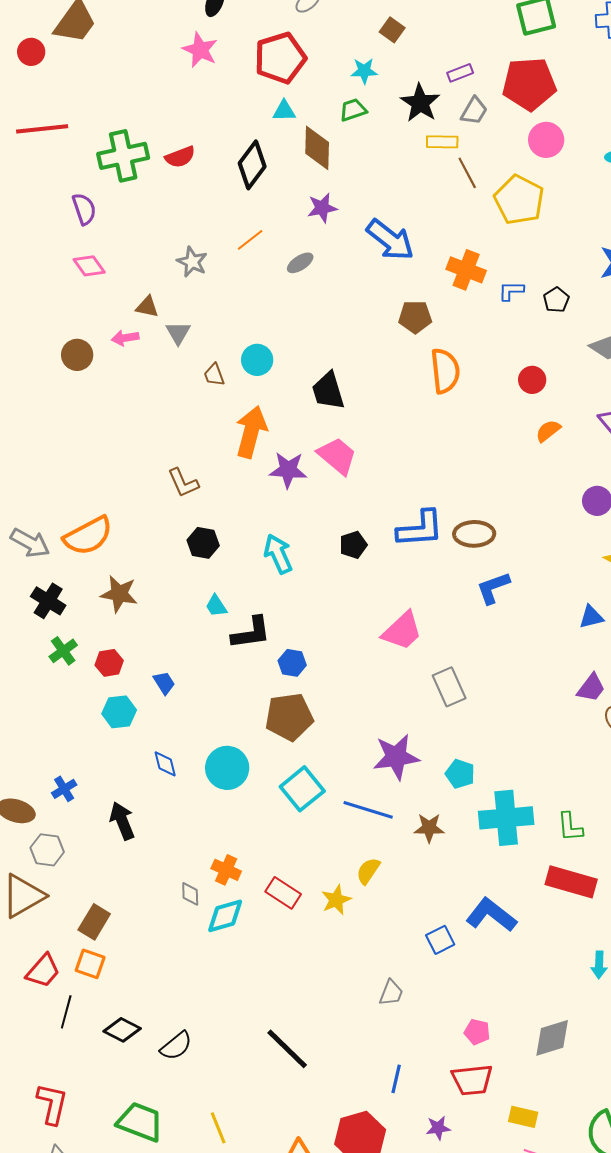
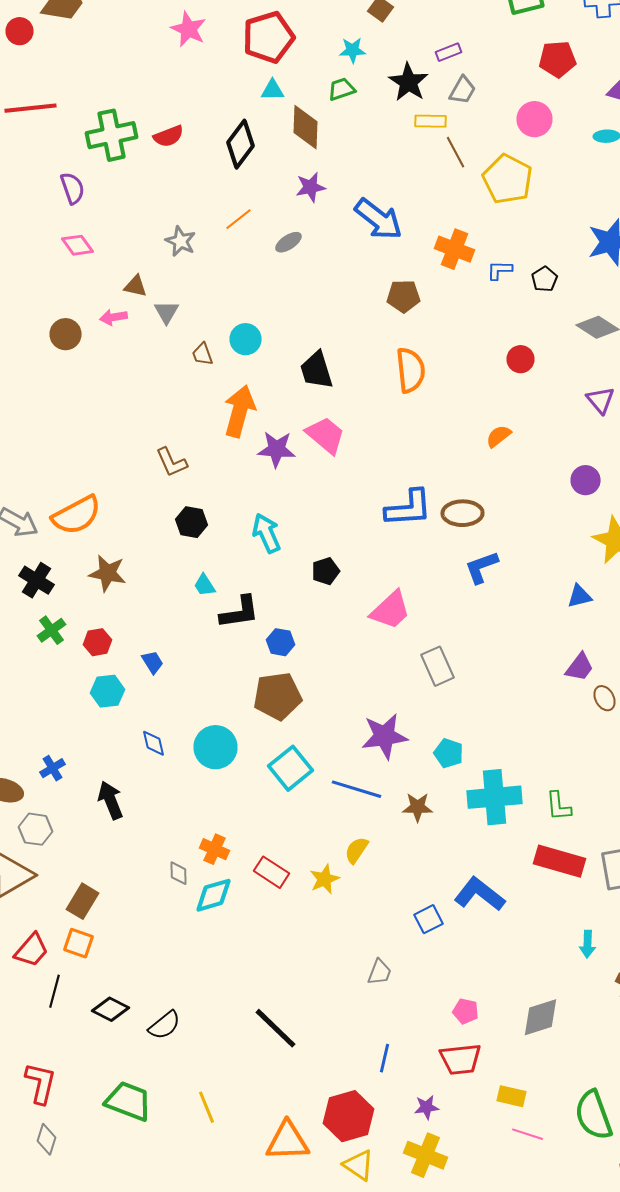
red pentagon: (529, 84) -> (558, 59), moved, size x0.7
orange semicircle: (445, 371) -> (410, 370), moved
orange semicircle: (548, 431) -> (498, 436), moved
black pentagon: (353, 545) -> (326, 571), moved

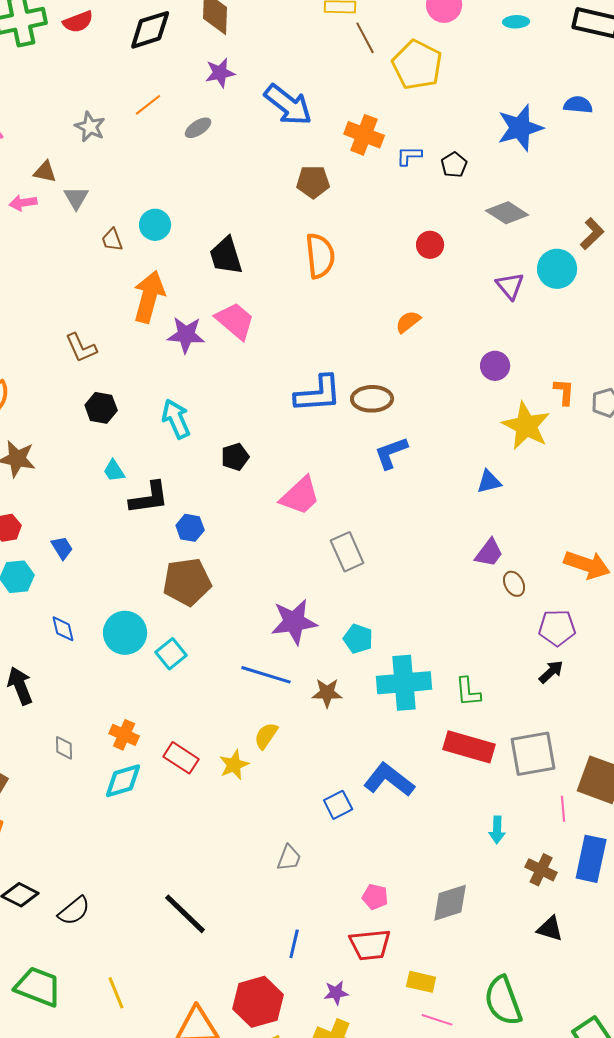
black diamond: (240, 144) -> (150, 30), turned 36
cyan square: (290, 768) -> (171, 654), moved, size x0.7
gray diamond: (178, 873) -> (64, 748), moved

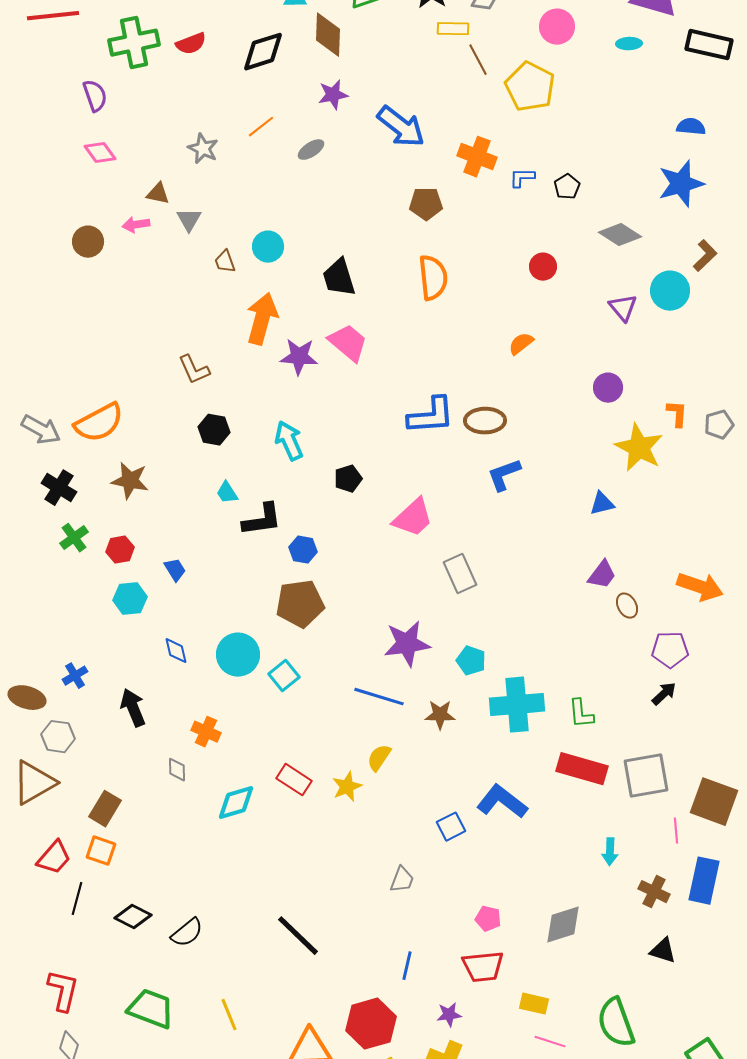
blue star: (520, 128) -> (681, 184), moved
orange cross: (124, 735) -> (206, 732), moved

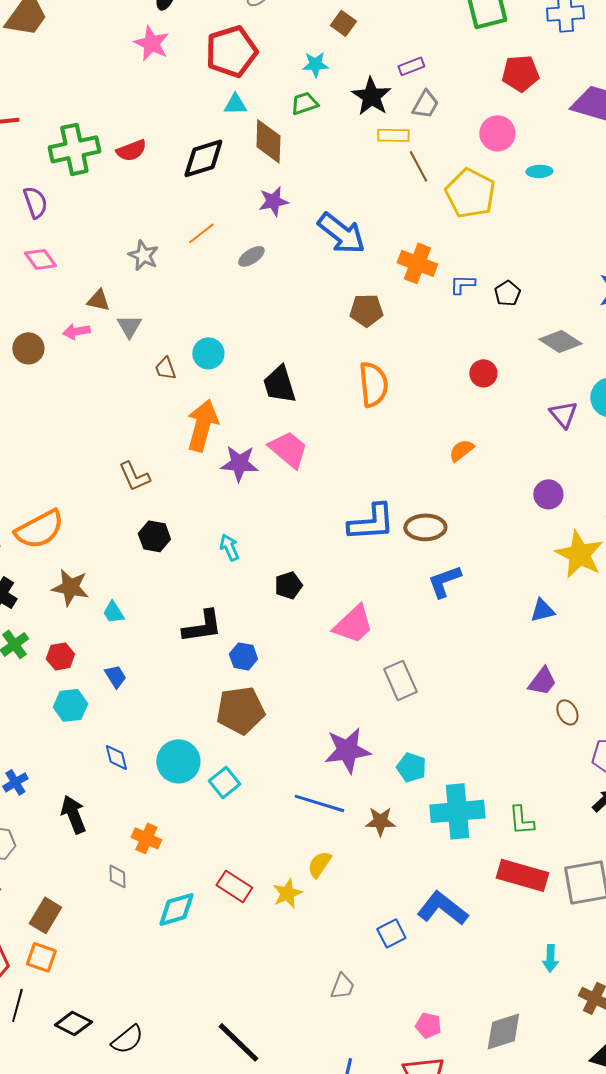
cyan ellipse: (629, 44) -> (539, 171), moved
cyan arrow: (289, 441) -> (229, 547), size x0.7
cyan trapezoid: (227, 493) -> (113, 612), moved

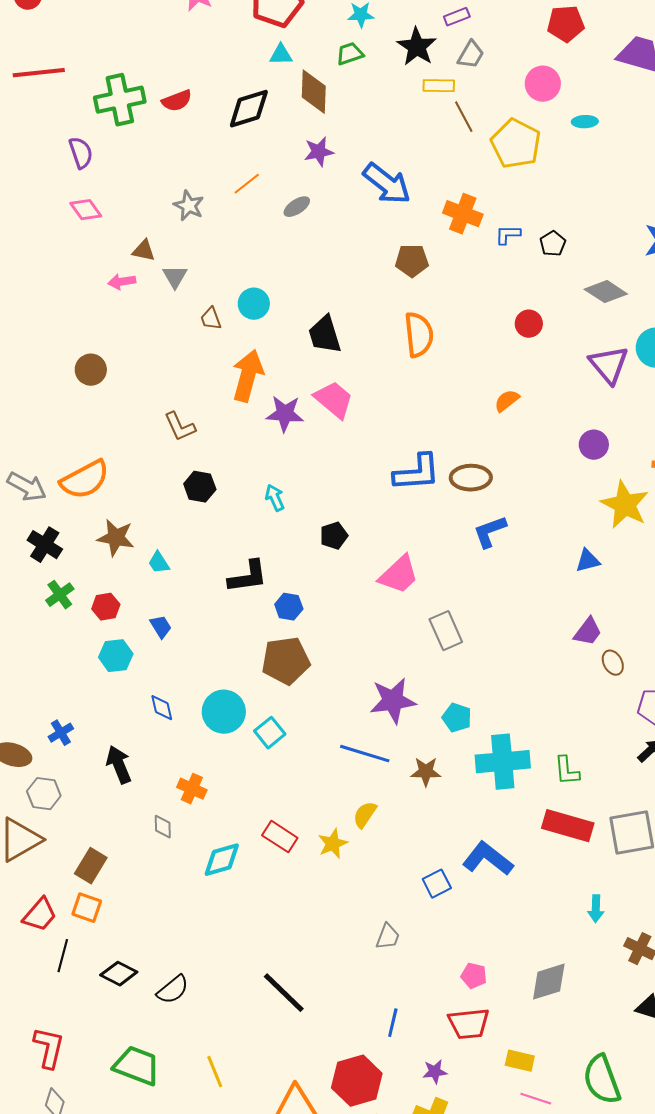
brown circle: (28, 348) -> (91, 370), moved
purple triangle: (563, 414) -> (609, 365), size x1.4

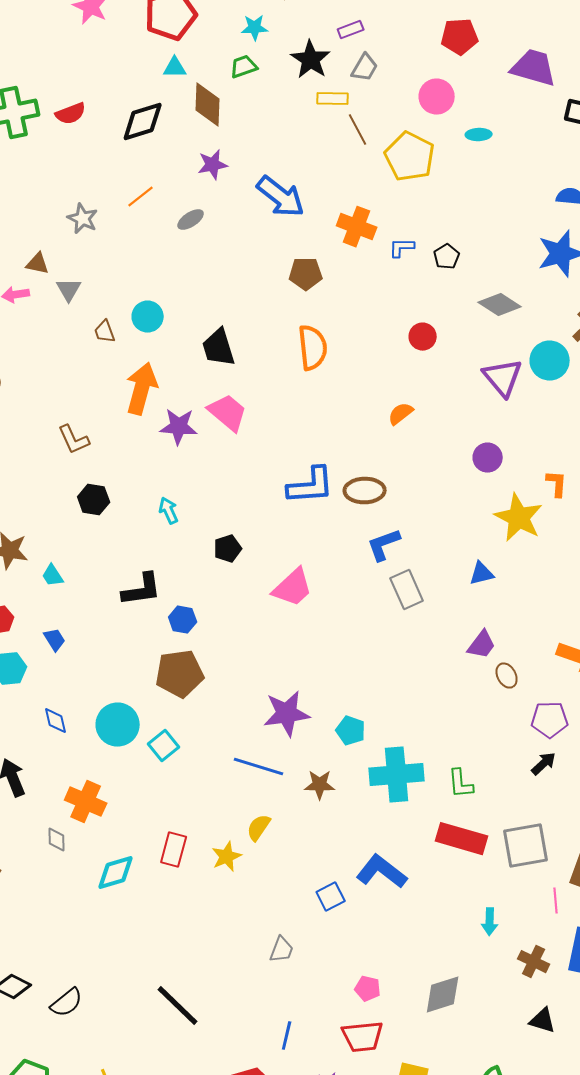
gray rectangle: (446, 631) -> (407, 590), moved
orange cross: (192, 789) -> (86, 802), size x1.4
red rectangle: (280, 837) -> (174, 850), turned 72

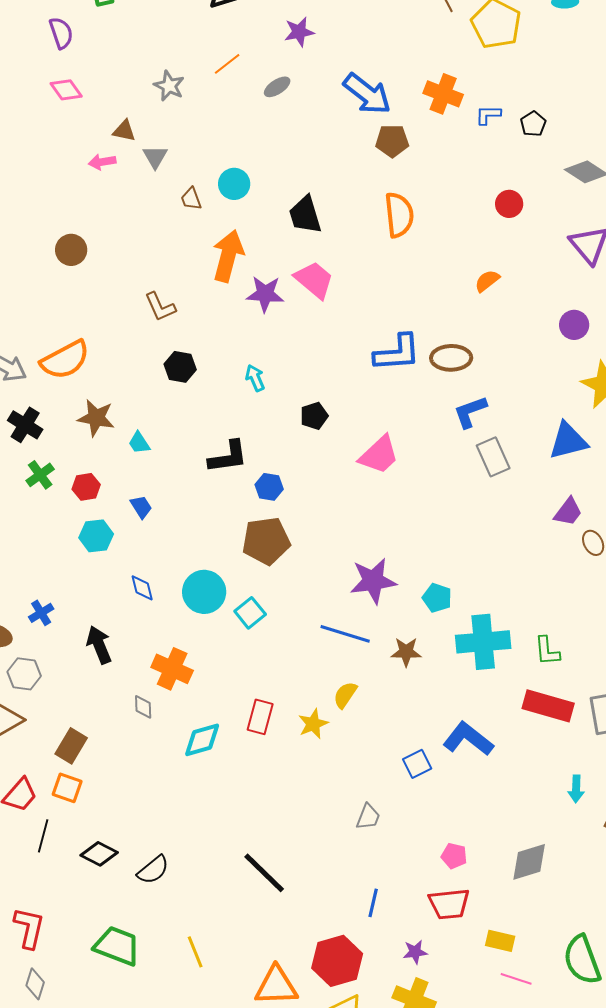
blue arrow: (281, 197) -> (367, 94), moved
blue triangle: (482, 574) -> (568, 441), size x1.6

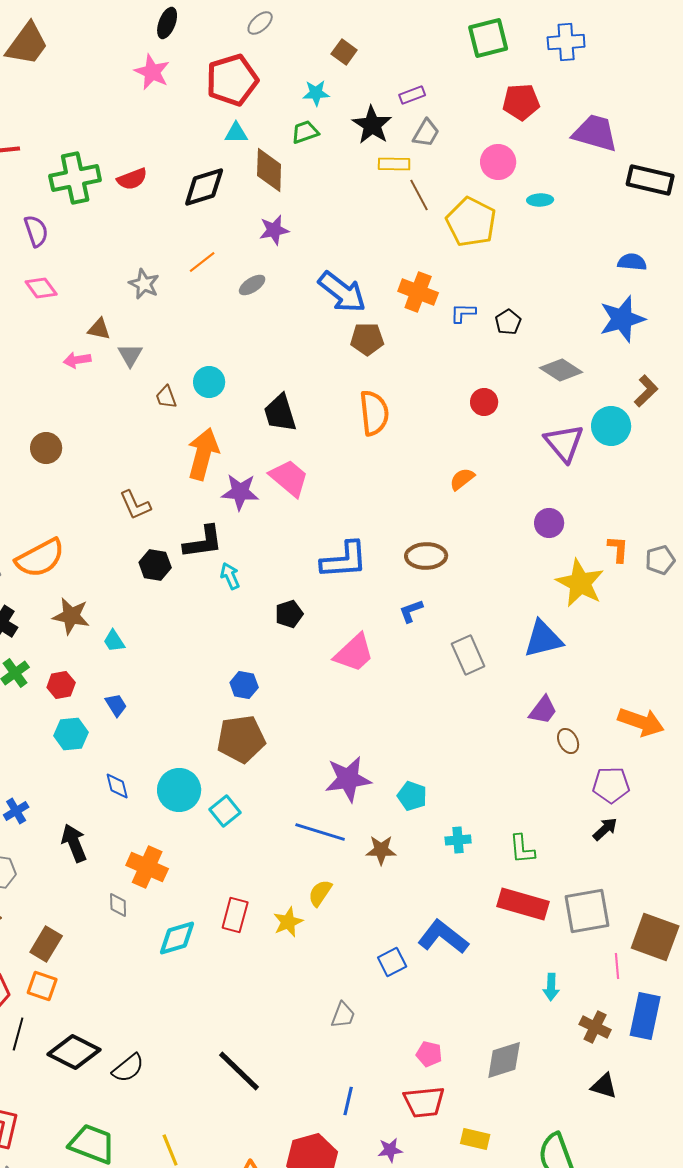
blue L-shape: (397, 353) -> (344, 560), moved
blue L-shape: (470, 412) -> (411, 611), moved, size x0.7
black L-shape: (228, 457) -> (203, 542), moved
cyan cross: (483, 642) -> (458, 840), size x0.5
black diamond: (99, 854) -> (74, 1052), size x1.4

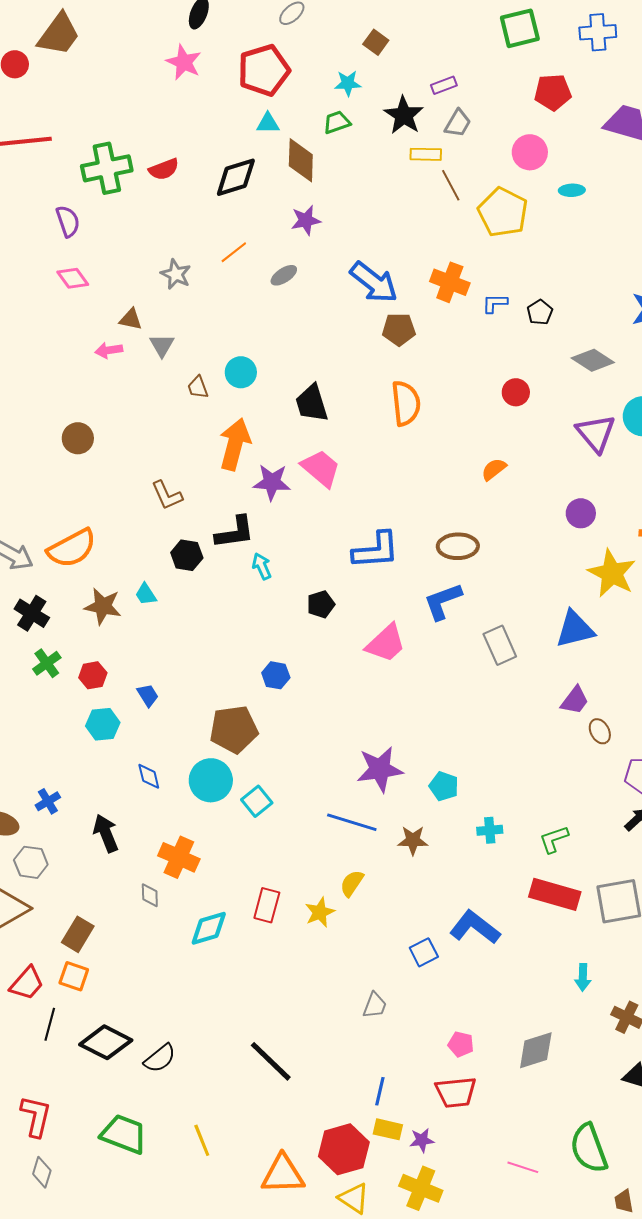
blue L-shape: (411, 611) -> (443, 601), size x1.6
cyan trapezoid: (114, 641) -> (146, 594), moved
brown pentagon: (241, 739) -> (234, 729), moved
green L-shape: (522, 849) -> (554, 839), turned 76
yellow rectangle: (475, 1139) -> (388, 1129), moved

